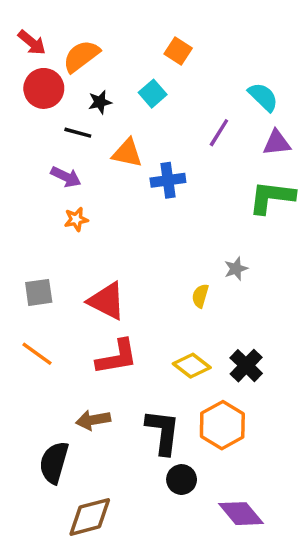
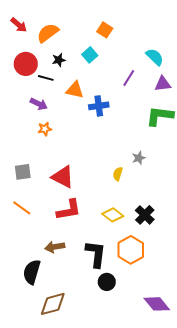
red circle: (44, 88) -> (26, 64), moved
purple diamond: (241, 514) -> (157, 304), moved

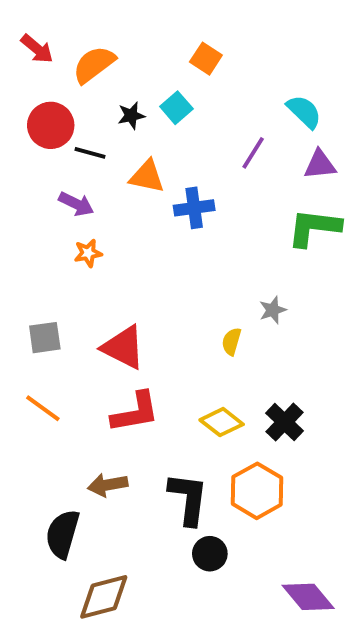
black star: (59, 60) -> (131, 116), moved

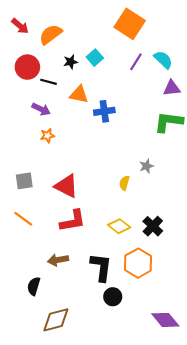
orange square: (206, 59) -> (130, 24), moved, size x1.8
purple line: (253, 153) -> (136, 62), moved
black semicircle: (63, 534) -> (34, 286), size x0.7

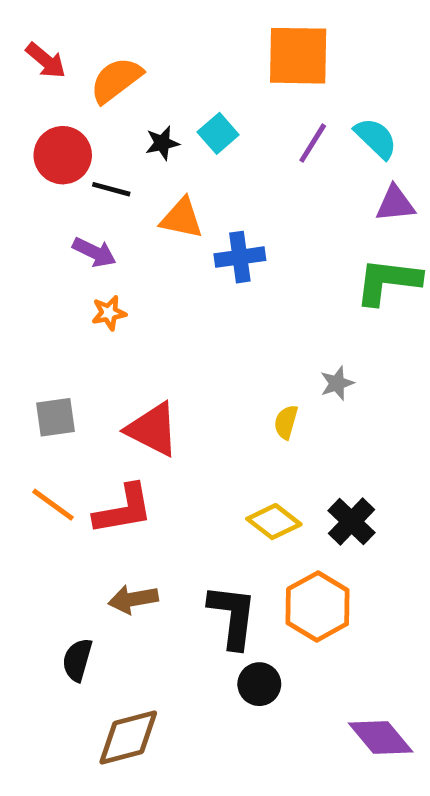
orange square: (130, 24) -> (298, 56), turned -32
red L-shape: (73, 221) -> (123, 509), moved

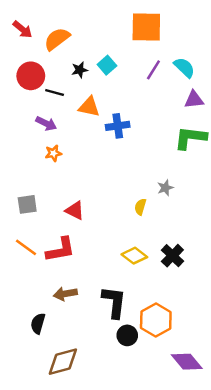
red triangle: (153, 429) -> (75, 210), size x0.7
orange hexagon: (318, 606) -> (156, 320), moved

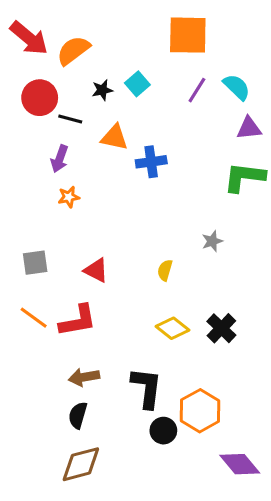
red arrow: (22, 29) -> (29, 38), size x1.5
purple arrow: (46, 123) -> (60, 159), turned 84
yellow semicircle: (140, 207) -> (165, 270), moved
black semicircle: (38, 324) -> (78, 415), moved

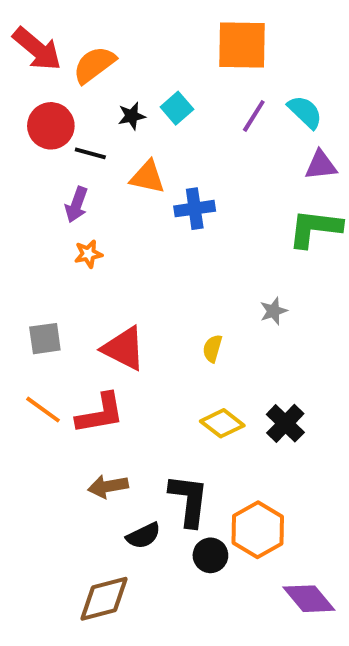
red triangle: (96, 270) -> (124, 348), size x1.4
black semicircle: (78, 415) -> (143, 536), moved, turned -132

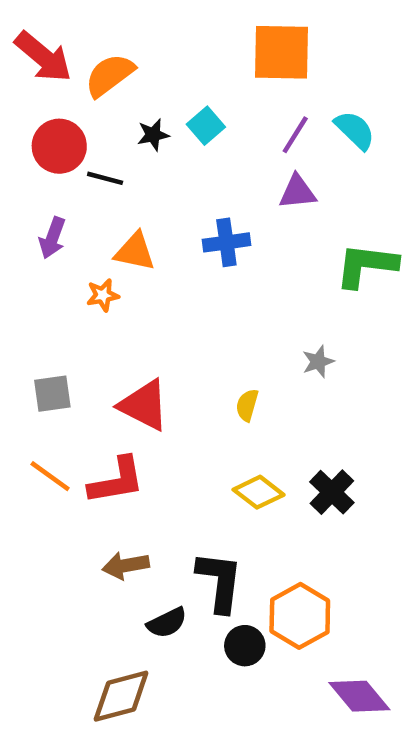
purple triangle: (321, 165) -> (298, 192), moved
orange triangle: (147, 177) -> (135, 252), moved
purple arrow: (76, 205) -> (52, 238), moved

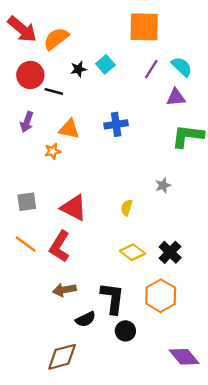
purple triangle: (298, 192) -> (176, 97), moved
red L-shape: (117, 481) -> (60, 246), turned 132
orange hexagon: (300, 616) -> (161, 296), moved

